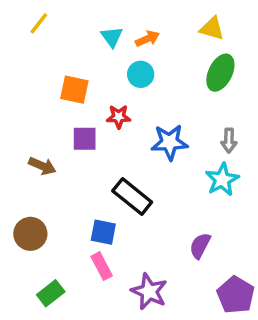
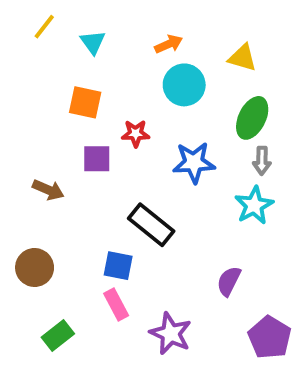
yellow triangle: (212, 28) -> (242, 58), moved
cyan triangle: (112, 37) -> (93, 42), moved
green ellipse: (220, 73) -> (252, 118), moved
cyan circle: (141, 74) -> (184, 85), moved, size x1.4

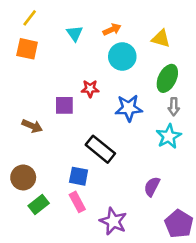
cyan triangle: (93, 42) -> (75, 33), moved
orange square: (85, 102) -> (27, 49), moved
green rectangle: (58, 336) -> (39, 205), moved

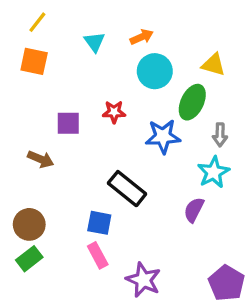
yellow triangle: (161, 38) -> (213, 65), moved
green ellipse: (167, 78) -> (192, 102), moved
purple square: (64, 105) -> (68, 123), moved
purple semicircle: (152, 187) -> (194, 210), moved
green rectangle: (39, 205) -> (29, 259), moved

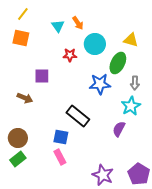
orange arrow: (142, 37) -> (78, 23), moved, turned 80
red star: (114, 112) -> (70, 55), moved
purple star: (143, 280) -> (103, 175), moved

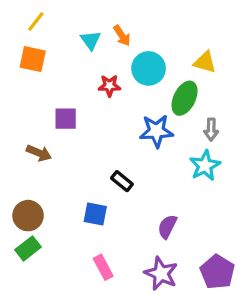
black rectangle: (78, 116) -> (122, 181), size x0.6
purple semicircle: (119, 129) -> (167, 227), moved
pink rectangle: (60, 157) -> (103, 267), moved

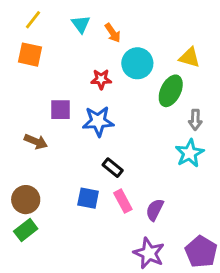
cyan triangle: (91, 40) -> (81, 24), moved
blue star: (156, 131) -> (98, 121), moved
pink rectangle: (103, 267) -> (123, 201), moved

